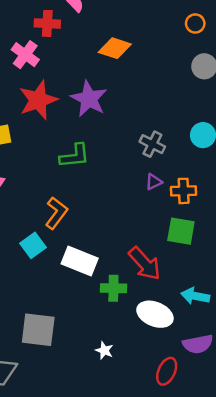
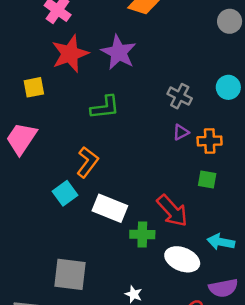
green square: (181, 231) -> (207, 180), size x0.7

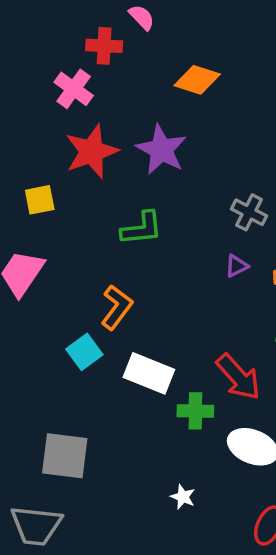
purple triangle: (181, 132) -> (237, 266), moved
gray square: (70, 274) -> (65, 456), moved

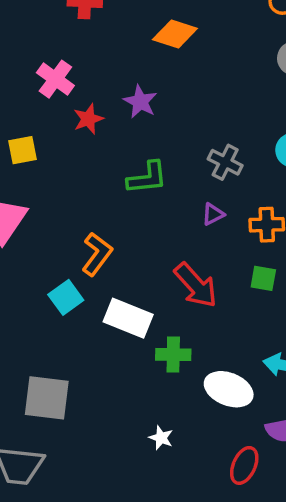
pink cross: (74, 89) -> (55, 79), moved
purple star: (161, 150) -> (140, 102), size x0.7
red star: (92, 151) -> (88, 119), moved, size x0.6
green L-shape: (142, 228) -> (147, 178), moved
red arrow: (238, 377) -> (196, 285), moved

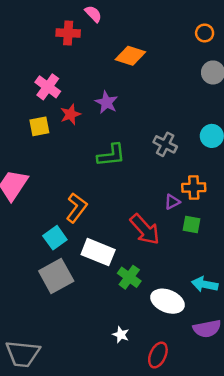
yellow square: (22, 150) -> (39, 126), moved
purple triangle: (213, 214) -> (172, 202), moved
green cross: (173, 355) -> (129, 277), turned 35
gray square: (47, 398) -> (56, 276), moved, turned -36
red ellipse: (244, 465) -> (158, 355), moved

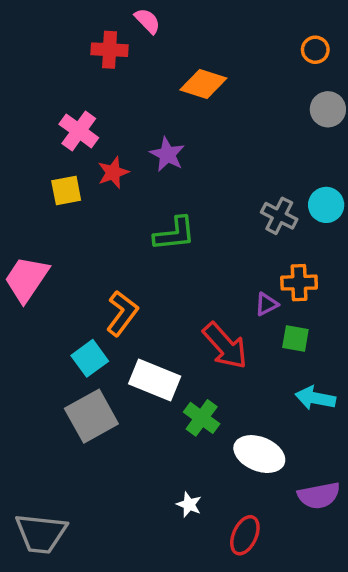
gray cross: (165, 144) -> (279, 216), moved
cyan arrow: (205, 284) -> (315, 398), moved

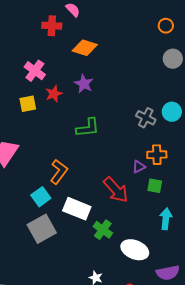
orange diamond: (203, 84) -> (85, 48), moved
cyan arrow: (315, 398) -> (166, 219), turned 85

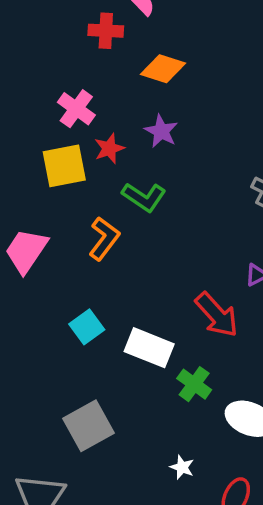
yellow square: (28, 104) -> (64, 166), size x1.5
green L-shape: (88, 128) -> (144, 197), moved, turned 40
orange L-shape: (59, 172) -> (104, 239), moved
gray square: (42, 229) -> (88, 426), moved

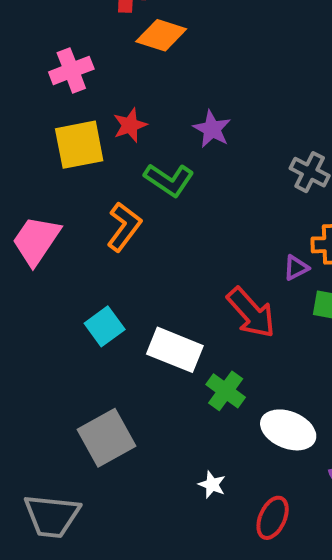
orange diamond: (163, 69) -> (161, 35), moved
pink cross: (76, 109) -> (71, 70), moved, turned 33
purple star: (161, 131) -> (212, 129), moved

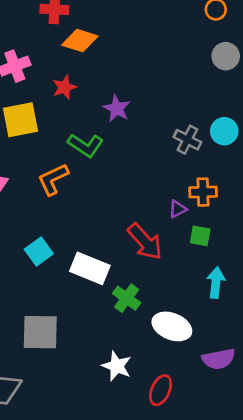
red star: (130, 125) -> (64, 87), moved
orange L-shape: (124, 227) -> (53, 179), turned -152
gray square: (106, 438) -> (40, 332), turned 30
white star: (212, 485) -> (117, 366), size x1.5

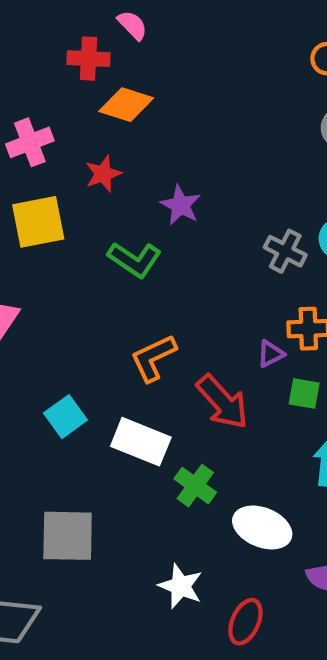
orange L-shape: (53, 179) -> (153, 358), moved

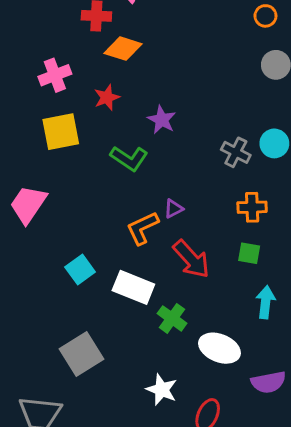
purple triangle: (271, 354) -> (174, 209), moved
gray square: (68, 536) -> (82, 354), turned -33

